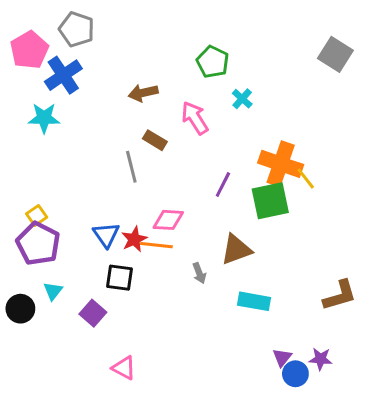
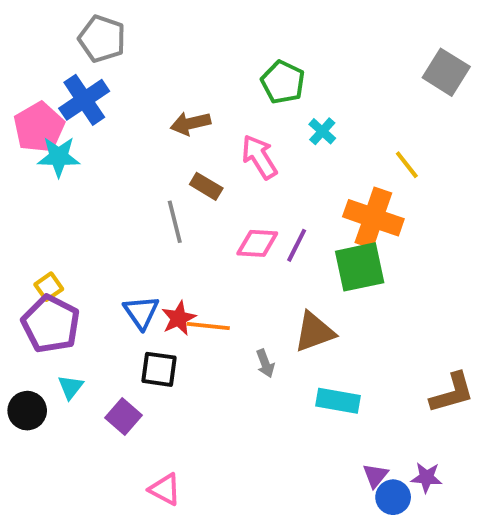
pink pentagon: (29, 50) -> (39, 127), moved
yellow line: (306, 179) -> (407, 165), moved
pink diamond: (168, 220) -> (257, 243), moved

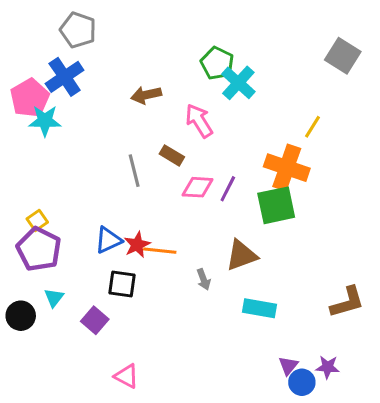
cyan cross: (322, 131) -> (238, 83), moved, size x1.6
yellow line: (407, 165) -> (312, 127), turned 70
brown rectangle: (206, 186) -> (172, 155), moved
blue triangle: (141, 312) -> (108, 240), turned 40

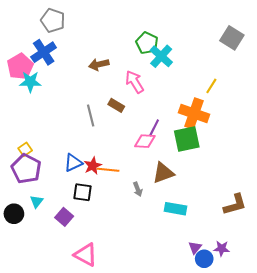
pink diamond: (198, 187) -> (145, 141), moved
pink triangle: (127, 376) -> (86, 255), size x1.4

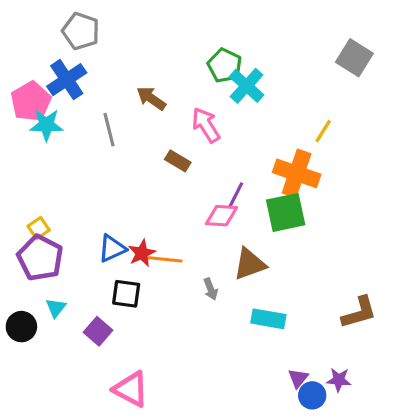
brown arrow: (99, 64) -> (151, 98), turned 48
gray line: (91, 116) -> (109, 130), moved

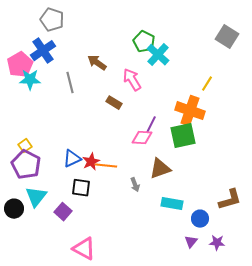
cyan triangle: (56, 308) -> (36, 197), size x1.6
blue circle: (312, 395) -> (200, 219), moved

